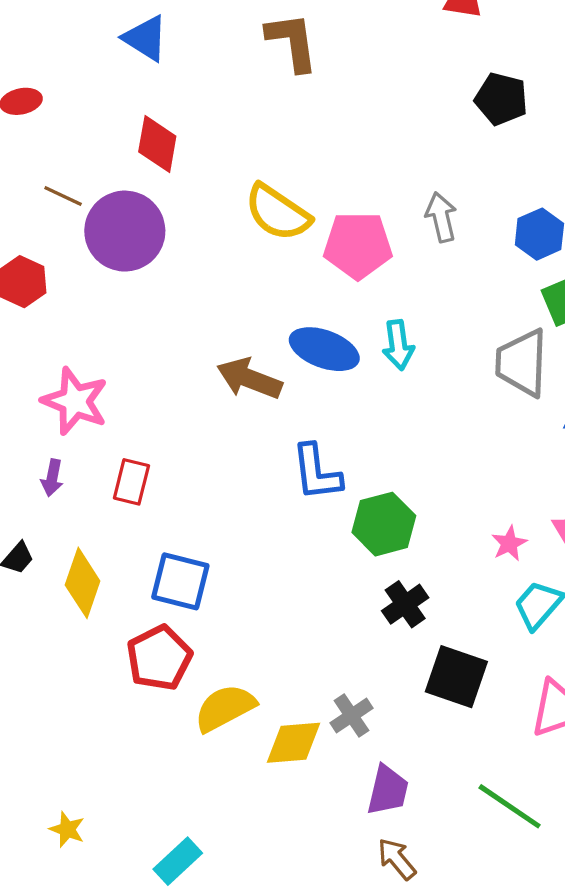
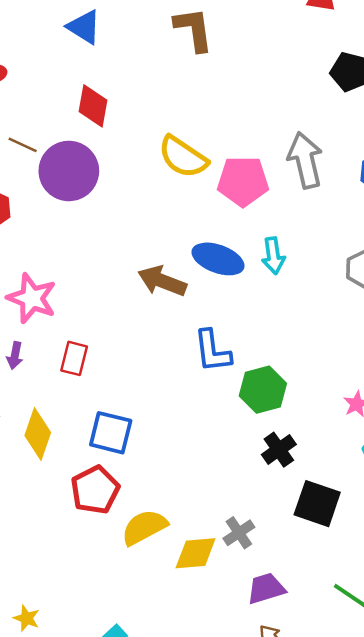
gray arrow: (441, 217) -> (305, 160), size x1.5
purple trapezoid: (388, 790) -> (266, 588), turned -120

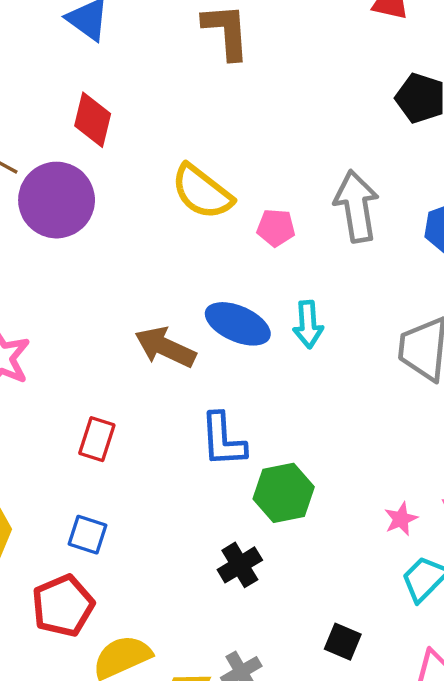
pink pentagon: (243, 181) -> (276, 228), size x0.6
red rectangle: (74, 358) -> (97, 439), moved
blue square: (111, 433) -> (88, 535), size x0.7
black cross: (279, 450) -> (240, 565), moved
black square: (317, 504) -> (343, 642), size x0.6

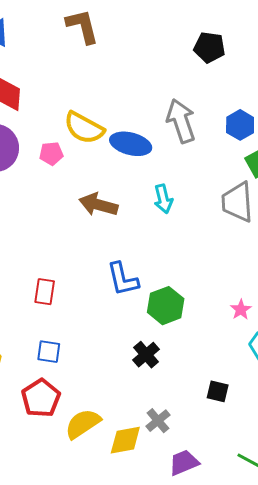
pink pentagon: (276, 228) -> (51, 154), moved
blue ellipse: (238, 324) -> (131, 144), moved
brown arrow: (165, 347) -> (98, 205), moved

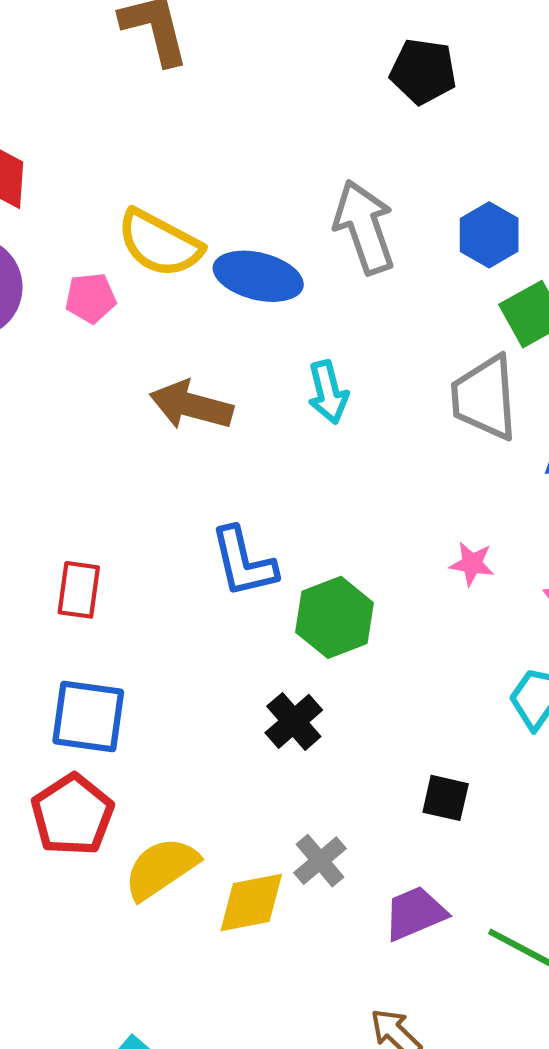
pink star: (241, 310) -> (472, 564), moved, turned -30
blue square: (49, 352) -> (88, 717), size x1.5
purple trapezoid: (184, 463) -> (415, 913), moved

